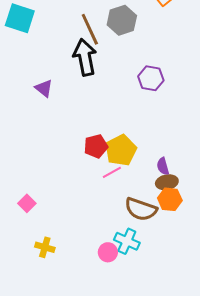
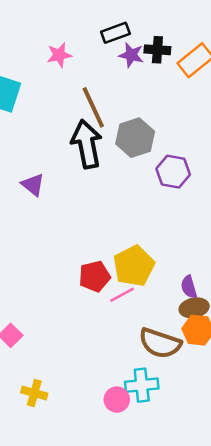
gray hexagon: (122, 20) -> (135, 138), moved
red pentagon: (96, 146) -> (95, 276), moved
cyan cross: (127, 241) -> (142, 385), turned -30

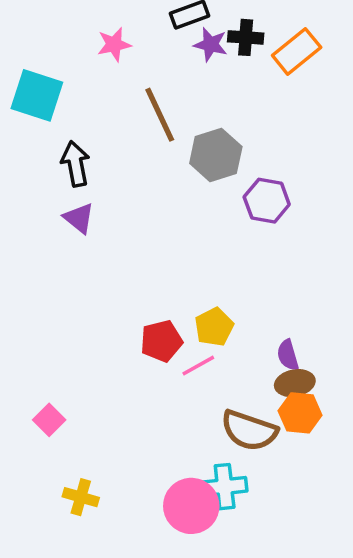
black arrow: (87, 144) -> (75, 164), moved, size x0.7
yellow pentagon: (134, 266) -> (214, 327), size x0.7
pink circle: (117, 400) -> (191, 506), size x1.6

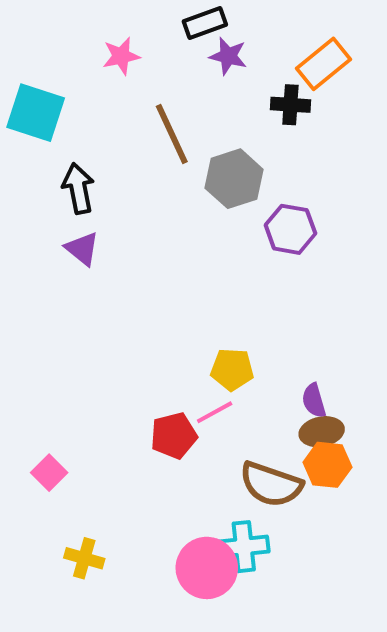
black cross: (246, 37) -> (290, 105), moved
yellow pentagon: (214, 327) -> (232, 369), turned 30
red pentagon: (161, 341) -> (174, 436), moved

